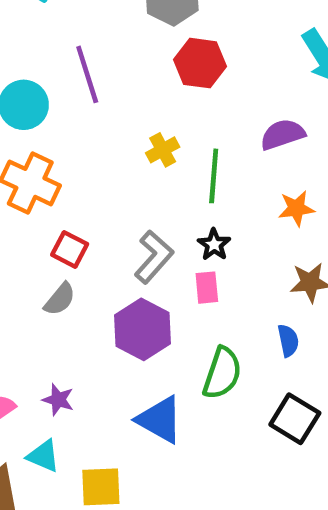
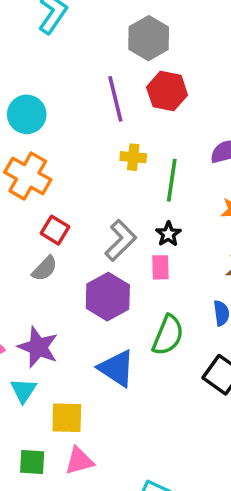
purple line: (87, 74) -> (115, 99), moved
yellow cross: (163, 150) -> (133, 157), turned 30
purple star: (58, 400) -> (38, 347), size x1.6
cyan triangle: (43, 456) -> (23, 390), turned 36

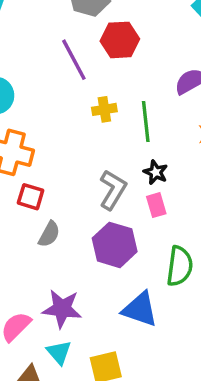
red square: (55, 230) -> (31, 197), moved

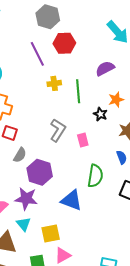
black star: (156, 172) -> (100, 114), moved
purple hexagon: (115, 245) -> (40, 172), moved

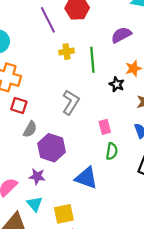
pink rectangle: (83, 140) -> (105, 127), moved
green semicircle: (95, 176) -> (112, 151), size x0.7
purple star: (26, 199) -> (37, 176), size x0.7

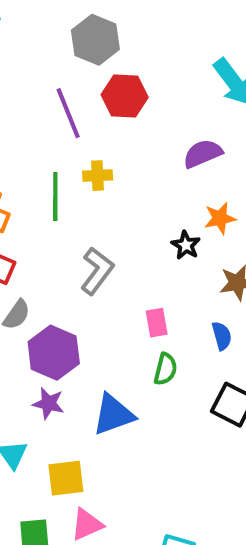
green line: (92, 60) -> (55, 196), moved
purple star: (37, 176) -> (48, 403), moved
blue triangle: (86, 178) -> (113, 415), turned -45

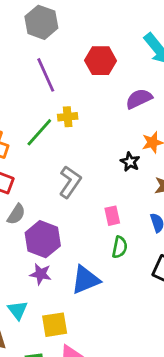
gray hexagon: (95, 40) -> (41, 22), moved
red hexagon: (125, 96) -> (101, 61), moved
green line: (55, 196) -> (39, 132), turned 44

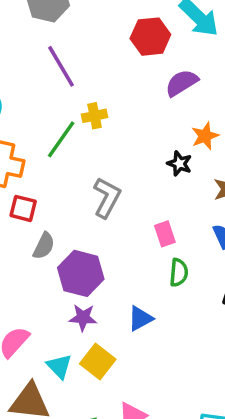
red hexagon: (101, 61) -> (150, 37), moved
blue triangle: (85, 280) -> (140, 318), size x0.7
yellow square: (55, 325) -> (98, 361), moved, turned -36

